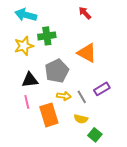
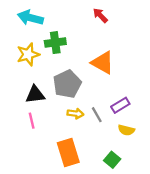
orange rectangle: (49, 115) -> (68, 153), moved
yellow semicircle: (81, 119) -> (126, 130), moved

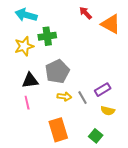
orange triangle: (103, 63) -> (111, 24), moved

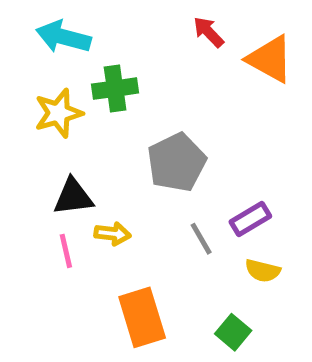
gray pentagon: (57, 71) -> (177, 162), moved
yellow arrow: (64, 97) -> (113, 234), moved

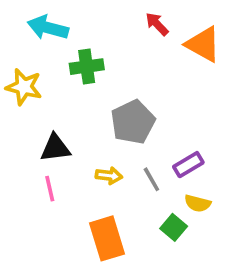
yellow star: (58, 113) -> (24, 87), moved, turned 30
yellow arrow: (113, 234) -> (109, 176), moved
green square: (233, 332) -> (174, 227), moved

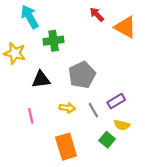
cyan arrow: (48, 28) -> (30, 17), turned 45
black triangle: (55, 148) -> (41, 79), moved

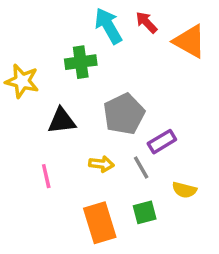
cyan arrow: (30, 17) -> (108, 26), moved
purple rectangle: (116, 101) -> (162, 142), moved
green square: (107, 140) -> (145, 212), moved, turned 35

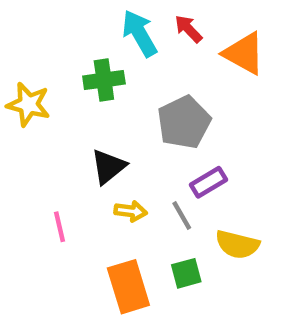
gray pentagon: (124, 114) -> (184, 122), moved
black triangle: (62, 121) -> (108, 167), moved, turned -32
yellow semicircle: (184, 190) -> (237, 244), size x1.4

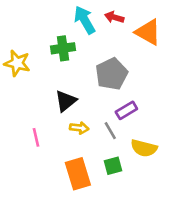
red arrow: (188, 29) -> (114, 17), turned -30

